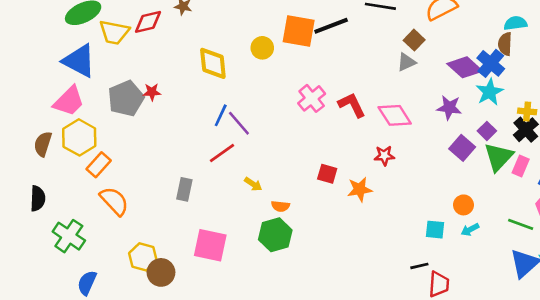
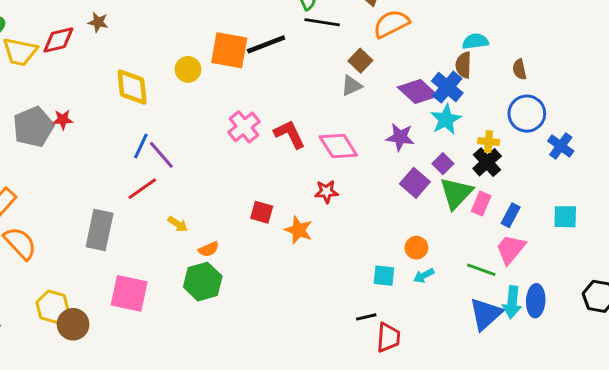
gray rectangle: (184, 189) -> (100, 230), size x1.5
orange star: (360, 189) -> (298, 230), turned 30
orange semicircle: (280, 206) -> (209, 249), turned -30

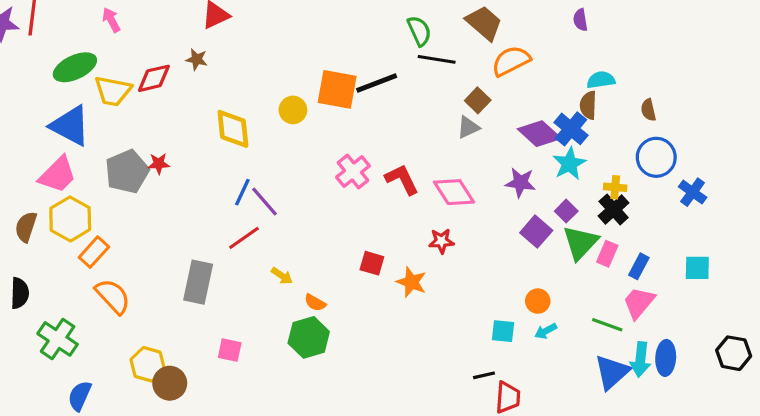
orange semicircle: (209, 249) -> (315, 303), turned 54
pink square: (129, 293) -> (230, 350), size x0.6

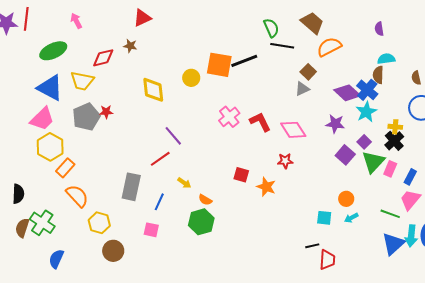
purple semicircle: (580, 20) -> (379, 29), moved
yellow trapezoid: (113, 91) -> (82, 81), moved
blue line: (242, 192) -> (159, 202), moved
brown semicircle: (26, 227) -> (22, 228), moved
yellow hexagon: (148, 364) -> (99, 223), moved

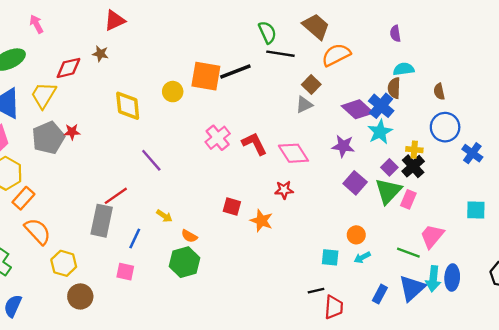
yellow trapezoid: (82, 81) -> (44, 95), turned 110
purple square: (364, 142) -> (389, 167), moved
red line: (160, 159) -> (116, 196), moved
blue rectangle: (410, 177) -> (380, 294), moved

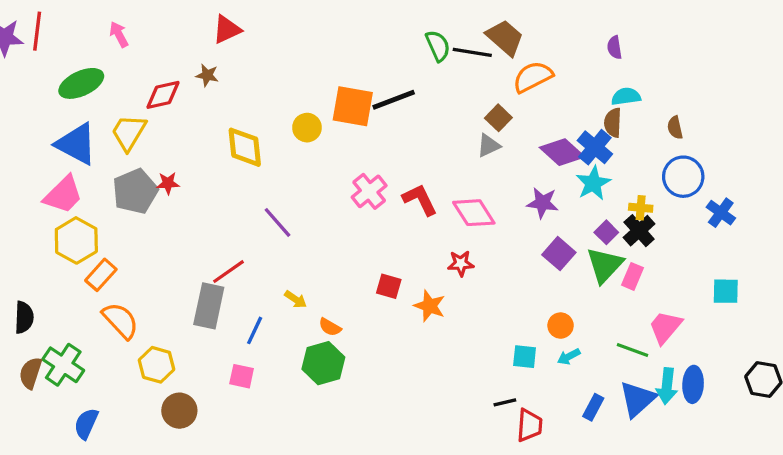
black line: (280, 54) -> (472, 52), moved

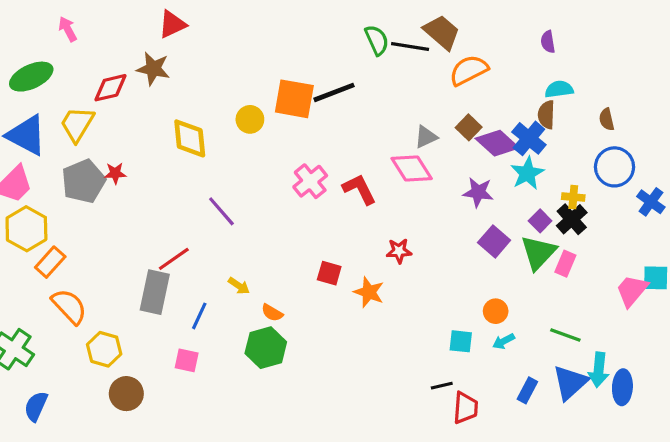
brown star: (207, 75) -> (153, 69), size x1.5
brown square: (498, 118) -> (469, 127), moved
pink diamond: (474, 213) -> (412, 169), moved
pink trapezoid: (665, 327) -> (632, 291), moved
blue ellipse: (693, 384) -> (622, 387), moved

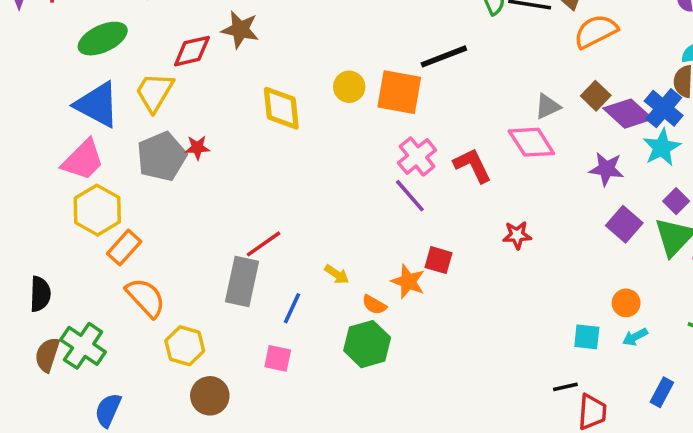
orange square: (294, 99) -> (399, 92), moved
purple line: (221, 211) -> (410, 196), moved
orange star: (369, 292) -> (408, 281), moved

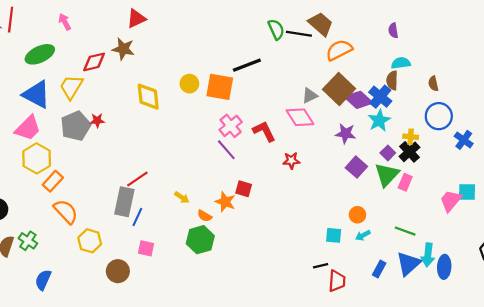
brown square: (596, 96) -> (339, 89), size x1.8
red star: (517, 235) -> (291, 161), moved
blue line: (292, 308) -> (137, 217), moved
green cross: (83, 346) -> (28, 241), size x0.7
brown circle: (210, 396) -> (118, 271), moved

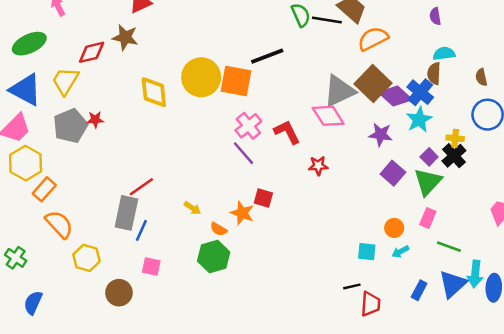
yellow circle: (189, 84) -> (201, 77), size x1.8
gray triangle: (310, 96) -> (339, 91), size x1.8
pink rectangle: (405, 182) -> (428, 218), moved

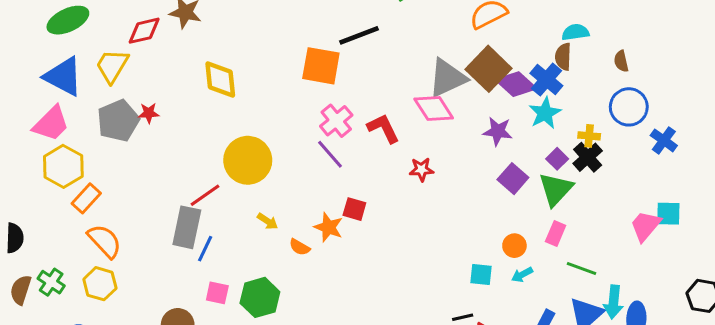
yellow circle: (201, 77) -> (248, 160), moved
green hexagon: (214, 257) -> (260, 297), moved
yellow hexagon: (87, 258) -> (100, 284), moved

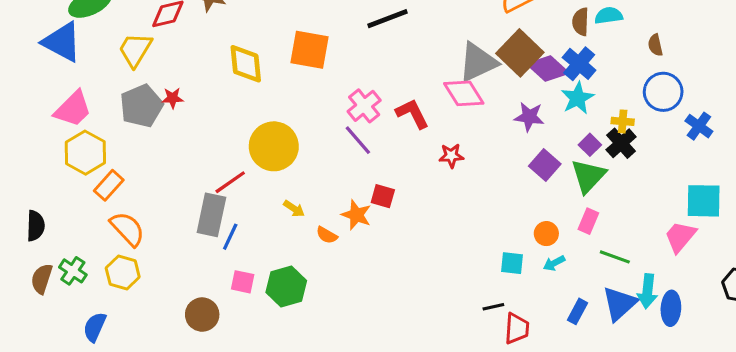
brown semicircle: (563, 57) -> (581, 22), moved
orange square: (321, 66) -> (310, 50), moved
blue triangle: (63, 76) -> (62, 42), moved
cyan square: (668, 214) -> (704, 201), size x1.4
pink trapezoid: (646, 226) -> (680, 237), moved

